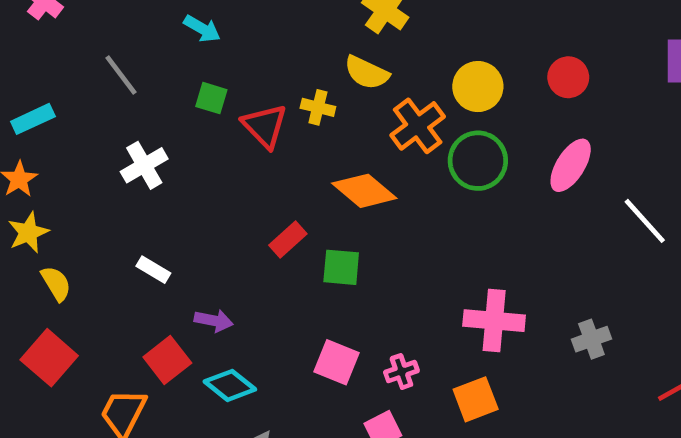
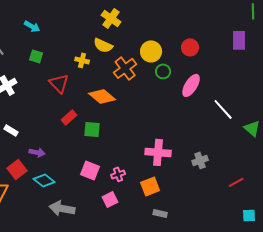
red triangle: (265, 126) -> (59, 83), moved
green circle: (478, 161) -> (163, 71), moved, size x0.6

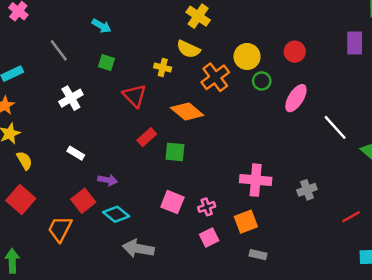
pink square: (110, 199) -> (209, 237), moved

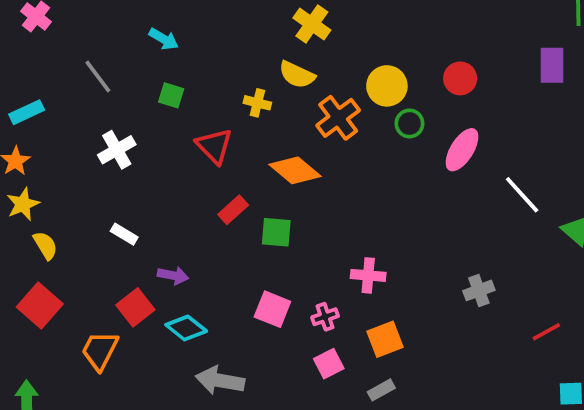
pink cross: (256, 180) -> (368, 275), moved, size x0.7
gray rectangle: (258, 255) -> (381, 390), moved, turned -42

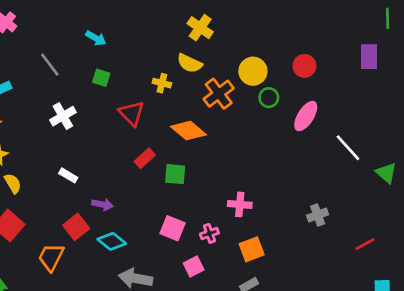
pink square: (329, 364) -> (194, 266), moved

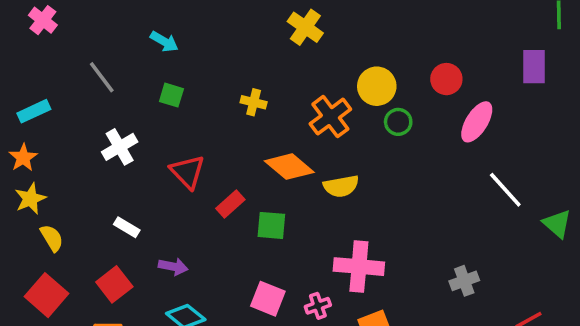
yellow semicircle: (190, 63) -> (341, 186), moved, turned -35
red triangle: (132, 113) -> (187, 172), moved
pink ellipse: (306, 116) -> (477, 122), moved
pink cross: (240, 204) -> (359, 267), size x1.5
red square: (76, 227) -> (114, 284), moved

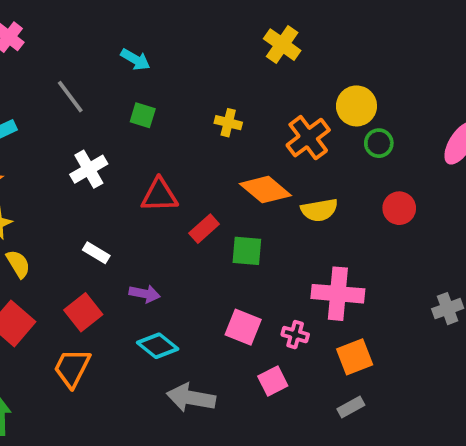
red circle: (446, 79) -> (399, 208), moved
red triangle: (187, 172) -> (159, 195), turned -48
pink cross: (318, 306) -> (295, 335), turned 35

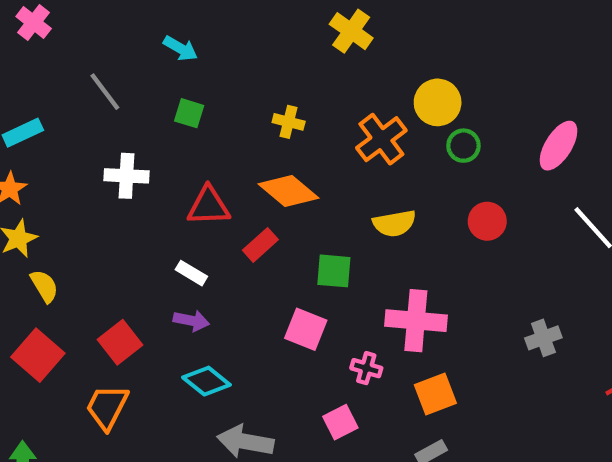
white cross: (89, 169) -> (126, 176), turned 33
orange diamond: (265, 190) -> (289, 191), moved
green square: (247, 251) -> (334, 271), moved
white rectangle: (96, 253) -> (191, 273), moved
pink square: (243, 327) -> (306, 329), moved

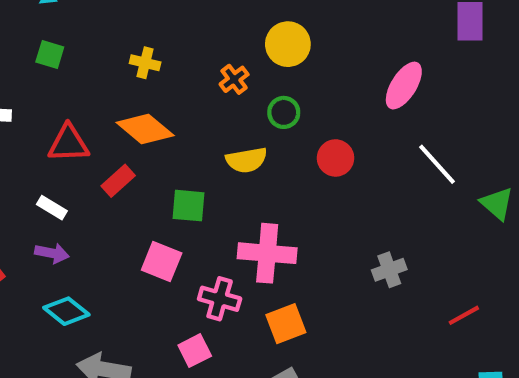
orange cross: (381, 139) -> (234, 79), size x0.6
green circle: (463, 146) -> (284, 112), moved
pink cross: (366, 368) -> (220, 299), size x1.4

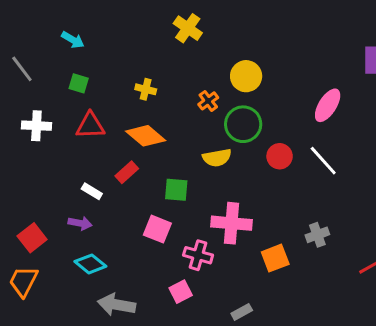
green circle: (284, 112) -> (243, 124), size x1.6
red triangle: (68, 143) -> (90, 126), moved
white line: (437, 164) -> (323, 161), moved
white rectangle: (52, 208) -> (92, 191), moved
orange square: (286, 324) -> (275, 258), moved

